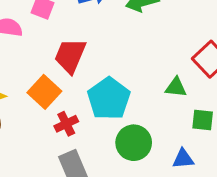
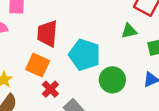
red cross: (66, 124) -> (50, 89), moved

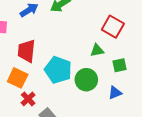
green circle: (112, 80) -> (86, 80), moved

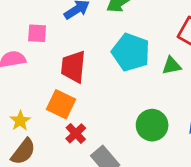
cyan pentagon: (58, 70) -> (131, 52), moved
green circle: (86, 80) -> (152, 125), moved

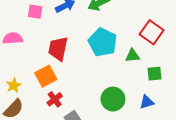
pink square: (37, 33) -> (35, 12), moved
orange square: (61, 104) -> (46, 76), turned 30

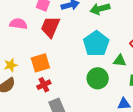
red trapezoid: (58, 49) -> (50, 27), moved
green circle: (113, 99) -> (98, 78), moved

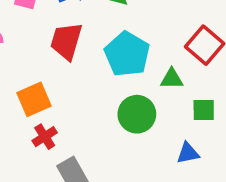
red trapezoid: (50, 27) -> (66, 41), moved

